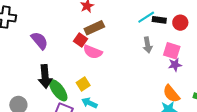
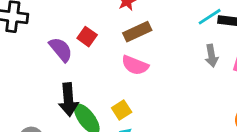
red square: (81, 40) -> (87, 37), moved

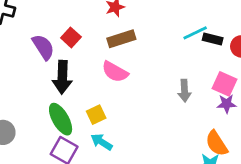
gray arrow: (212, 56) -> (184, 91), moved
black arrow: (68, 100) -> (62, 77), moved

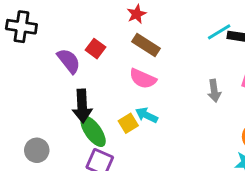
brown rectangle: (121, 39) -> (146, 45), turned 56
black arrow: (62, 77) -> (82, 106), moved
cyan arrow: (102, 142) -> (147, 115), moved

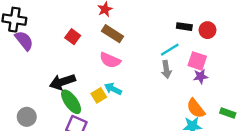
cyan line: (219, 32) -> (170, 50), moved
purple semicircle: (69, 61) -> (24, 41), moved
black arrow: (82, 106) -> (62, 82), turned 75

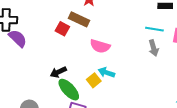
brown rectangle: (112, 34) -> (79, 19), moved
cyan line: (170, 50) -> (154, 29), turned 48
black arrow: (62, 82) -> (58, 72), size x0.7

